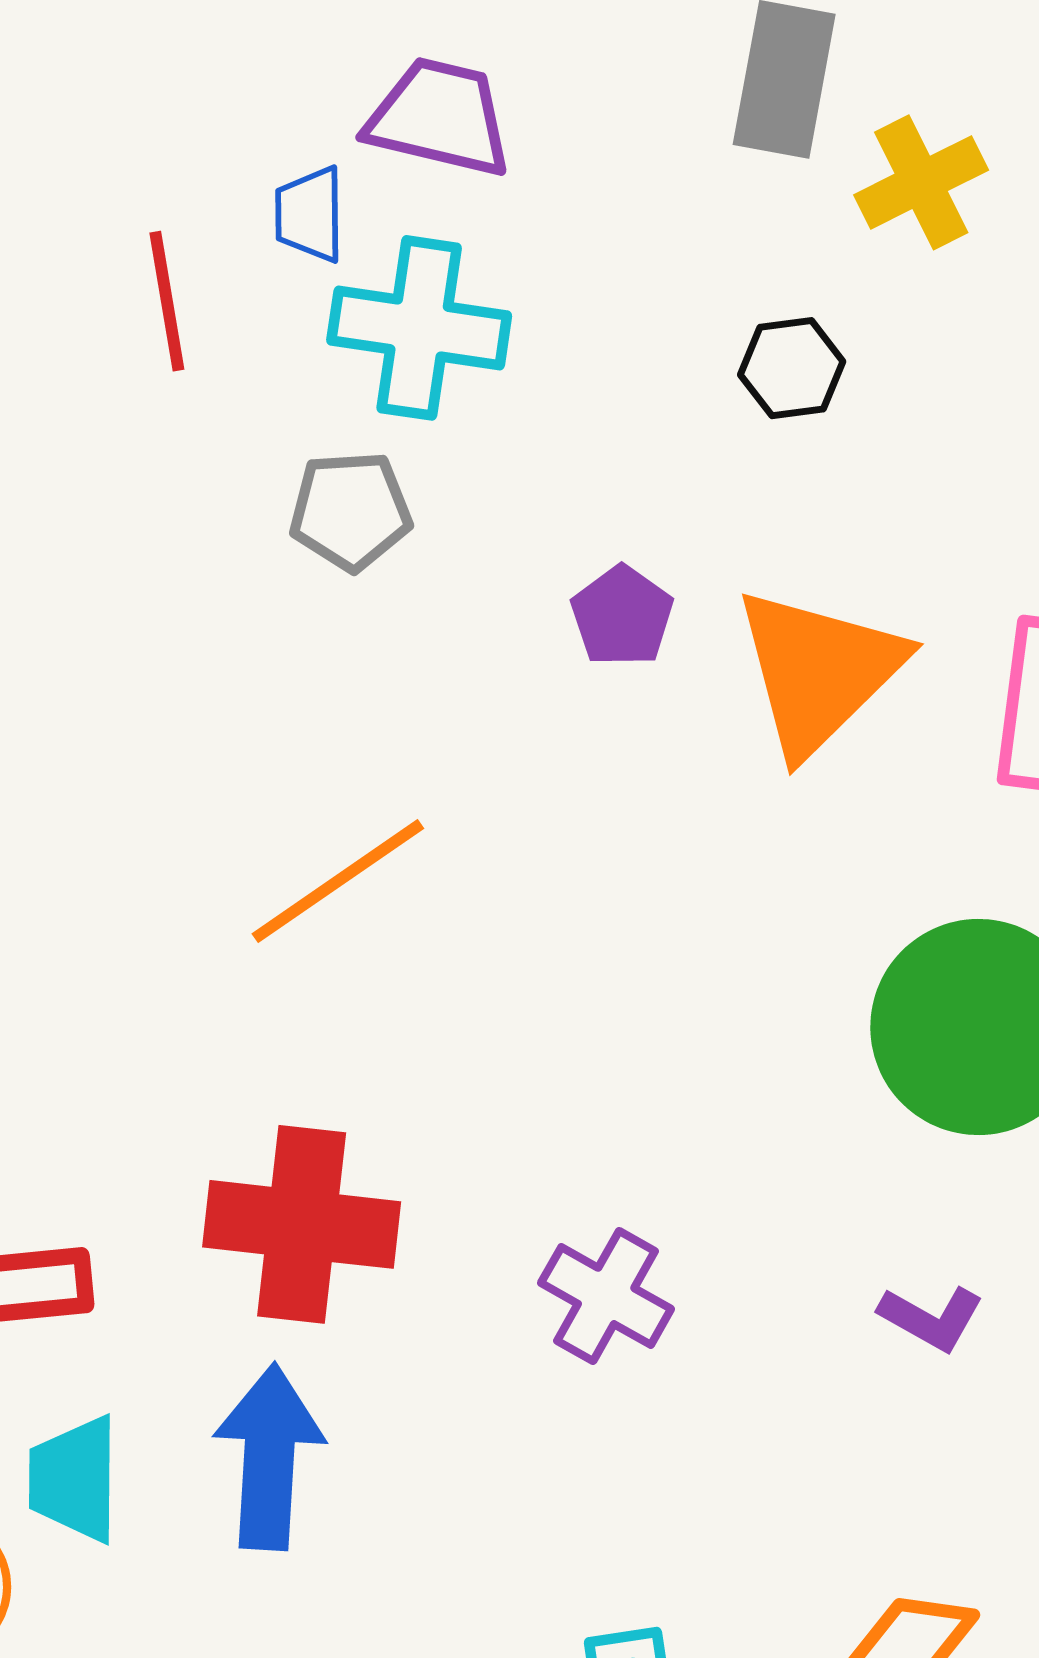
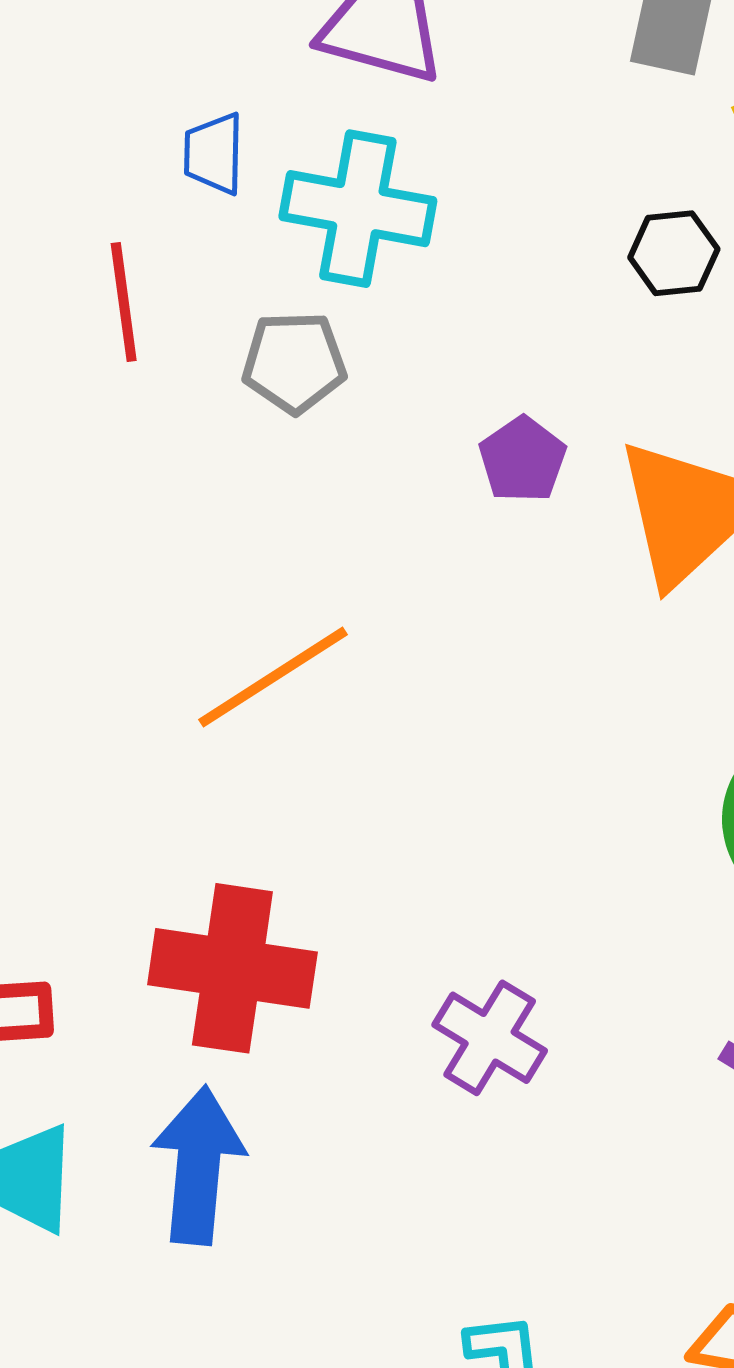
blue trapezoid: (310, 214) -> (214, 154), moved
red line: (167, 301) -> (124, 302), moved

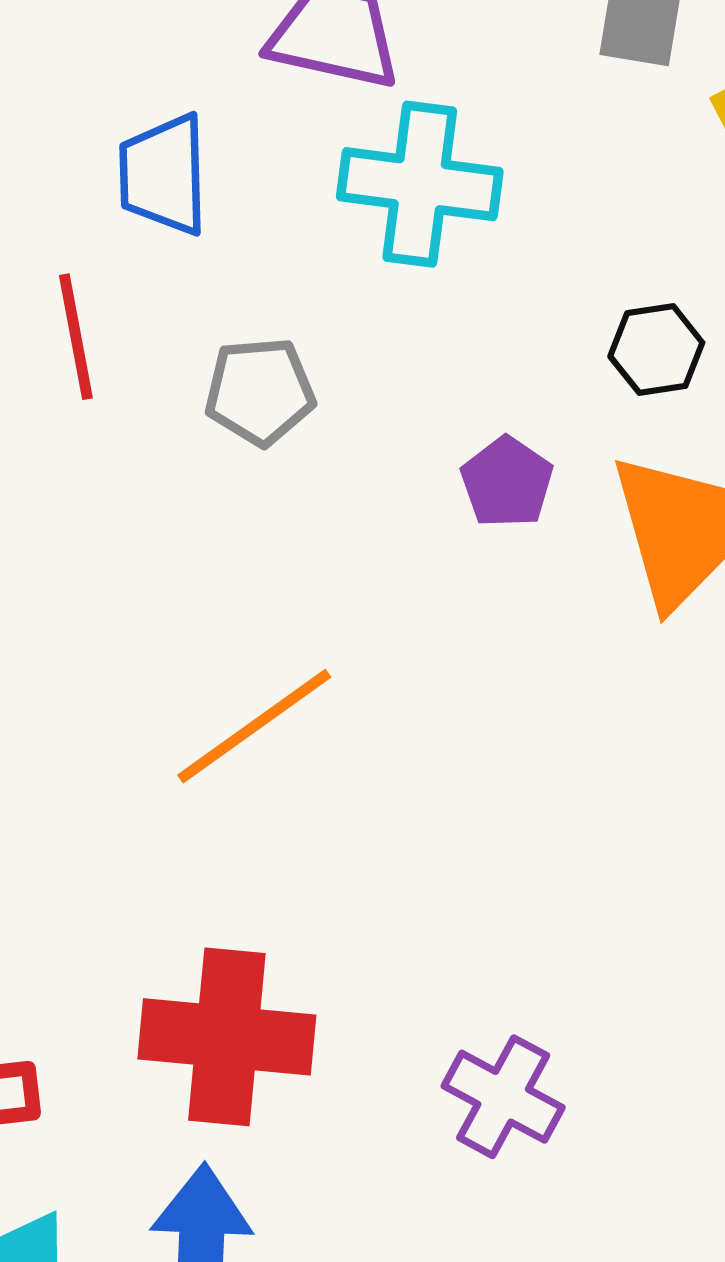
blue trapezoid: (214, 154) -> (163, 175), size x1.4
cyan cross: (358, 209) -> (420, 184), moved
black hexagon: (674, 253) -> (656, 349), moved

